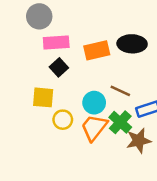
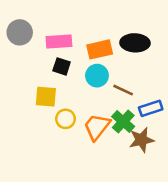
gray circle: (39, 16) -> (20, 32), moved
black square: (59, 67) -> (62, 66), turned -30
cyan circle: (94, 103) -> (97, 76), moved

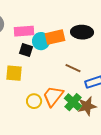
cyan circle: (97, 76) -> (41, 41), moved
yellow circle: (66, 119) -> (34, 101), moved
green cross: (123, 121) -> (73, 102), moved

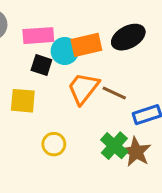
black ellipse: (82, 32) -> (128, 37), turned -30
orange trapezoid: (53, 96) -> (83, 88), moved
brown star: (87, 106) -> (136, 152), turned -30

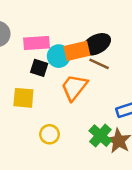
black ellipse: (128, 37) -> (96, 44), moved
brown line: (114, 93) -> (99, 64), moved

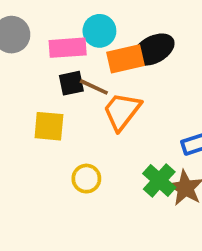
cyan circle: (59, 56) -> (99, 31), moved
brown line: (99, 64) -> (94, 87), moved
black square: (39, 68) -> (71, 83), turned -30

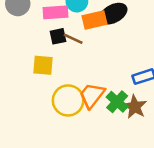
orange trapezoid: (122, 111) -> (92, 95), moved
yellow circle: (86, 179) -> (68, 100), size x1.6

